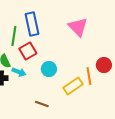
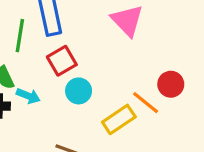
red square: (28, 51) -> (62, 61), moved
orange line: (89, 76) -> (146, 103), turned -42

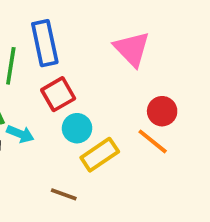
red circle: (171, 84) -> (162, 111), moved
yellow rectangle: (119, 119) -> (100, 155), moved

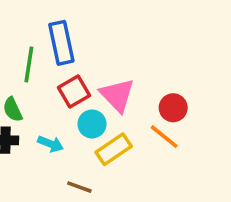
pink triangle: (132, 49) -> (117, 95), moved
cyan arrow: (20, 134) -> (51, 144), moved

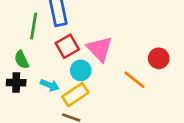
red circle: (173, 108) -> (159, 58), moved
yellow rectangle: (114, 149) -> (75, 95), moved

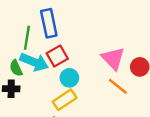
pink triangle: (100, 49) -> (113, 58), moved
cyan arrow: (50, 85) -> (34, 62), moved, size x1.6

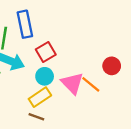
red square: (57, 56) -> (46, 52), moved
pink triangle: (113, 58) -> (72, 83), moved

